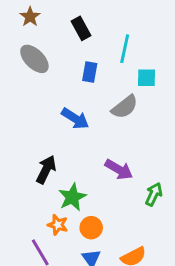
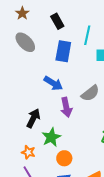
blue rectangle: (90, 72) -> (63, 51), size x1.5
gray semicircle: (125, 107) -> (90, 93), moved
purple arrow: (119, 169) -> (66, 107), moved, turned 48
orange star: (58, 225) -> (28, 152), moved

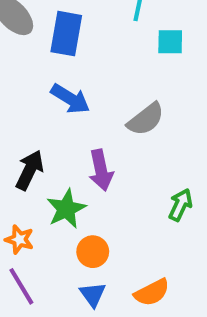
blue rectangle: (63, 51) -> (66, 34), moved
purple arrow: (66, 107) -> (101, 170), moved

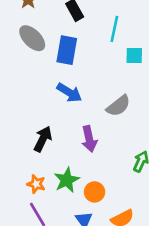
green star: (66, 209) -> (67, 180), moved
orange circle: (93, 252) -> (95, 192), moved

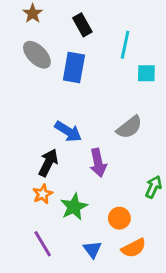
blue arrow: (69, 93) -> (68, 131), moved
orange star: (36, 184) -> (43, 194), moved, turned 30
orange circle: (95, 192) -> (119, 218), moved

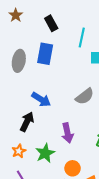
gray ellipse: (37, 55) -> (19, 61), moved, turned 55
purple arrow: (98, 163) -> (67, 133), moved
orange star: (43, 194) -> (19, 151), moved
orange circle: (119, 218) -> (73, 168), moved

